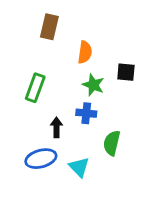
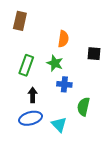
brown rectangle: (49, 27) -> (20, 21), moved
green star: (93, 85) -> (55, 63), moved
black arrow: (56, 127) -> (33, 95), moved

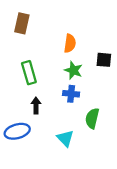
green star: (55, 63) -> (73, 70), moved
green rectangle: (26, 65) -> (29, 73), turned -36
blue ellipse: (31, 118) -> (17, 131), moved

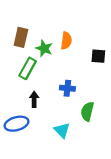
brown rectangle: (22, 23) -> (21, 37), moved
green star: (73, 70) -> (44, 48), moved
green rectangle: (29, 73) -> (28, 68), turned 45

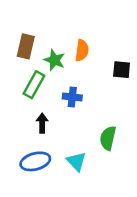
blue cross: (67, 88) -> (72, 97), moved
blue ellipse: (17, 124) -> (35, 161), moved

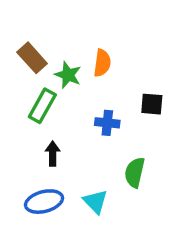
brown rectangle: (26, 46) -> (32, 58), turned -55
black square: (122, 70) -> (152, 104), moved
blue cross: (72, 97) -> (107, 123), moved

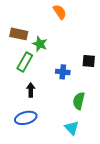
brown rectangle: (32, 58) -> (19, 34), turned -36
orange semicircle: (102, 63) -> (60, 12), moved, turned -42
cyan triangle: (95, 202) -> (72, 128), moved

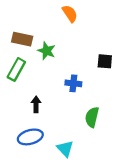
black square: (89, 61) -> (105, 61), moved
green rectangle: (25, 62) -> (16, 69), moved
cyan triangle: (72, 128) -> (65, 149), moved

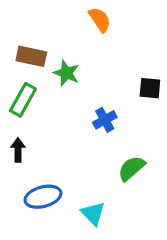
blue cross: (73, 83) -> (105, 120), turned -35
black arrow: (36, 104) -> (18, 150), moved
green semicircle: (92, 117) -> (132, 168), turned 36

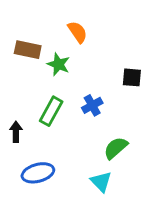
orange semicircle: (100, 20) -> (78, 32), moved
green rectangle: (23, 100) -> (51, 111), moved
cyan triangle: (93, 213) -> (101, 182), moved

